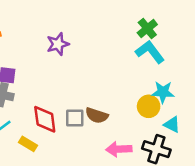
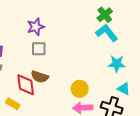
yellow circle: (149, 106) -> (80, 89), moved
brown semicircle: (97, 115) -> (40, 77), moved
gray square: (75, 118) -> (39, 49), moved

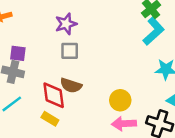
cyan L-shape: (107, 33) -> (154, 31), turned 85
yellow rectangle: (13, 104) -> (50, 119), moved

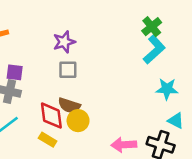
yellow circle: (120, 100) -> (78, 121), moved

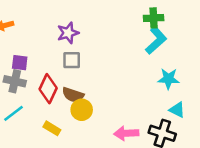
green cross: (152, 27) -> (154, 18), turned 36
red diamond: (51, 116) -> (48, 89), moved, turned 32

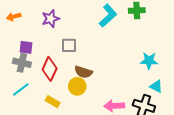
purple star: (68, 33) -> (51, 19), moved
cyan L-shape: (156, 40) -> (108, 16), moved
brown semicircle: (73, 95) -> (83, 72), moved

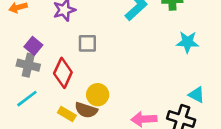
purple square: (26, 47) -> (33, 46), turned 32
cyan star: (149, 61) -> (188, 42), moved
brown semicircle: (83, 72) -> (86, 110), moved

